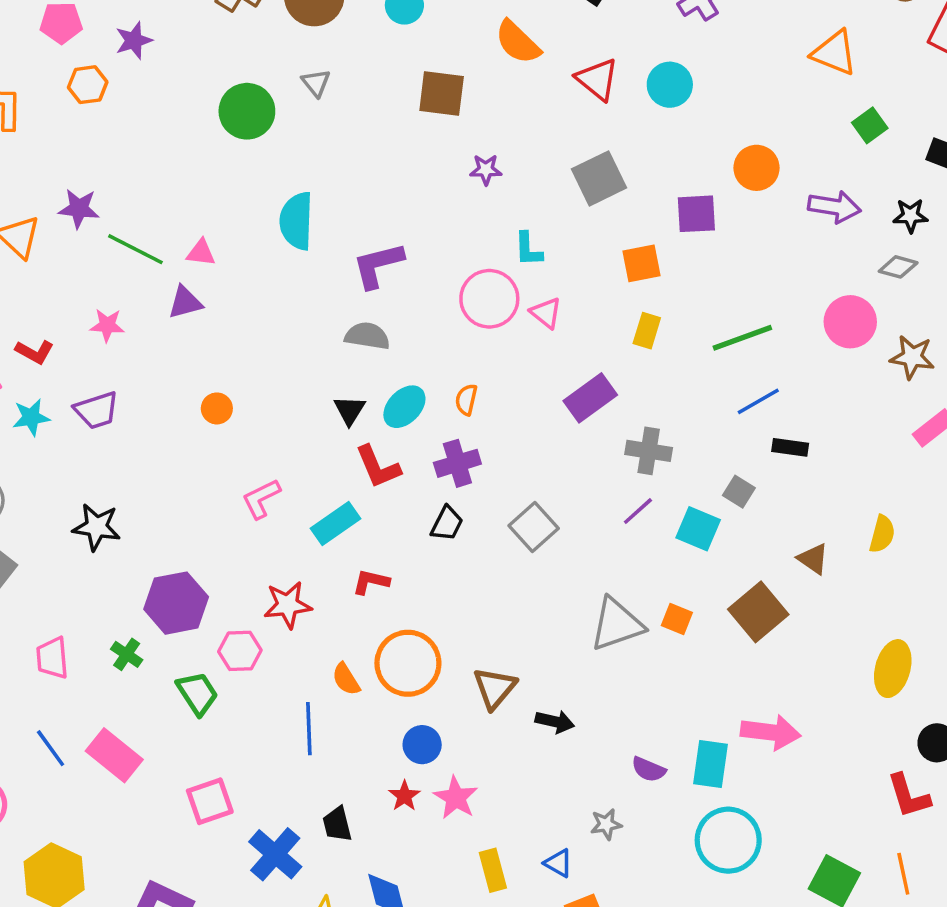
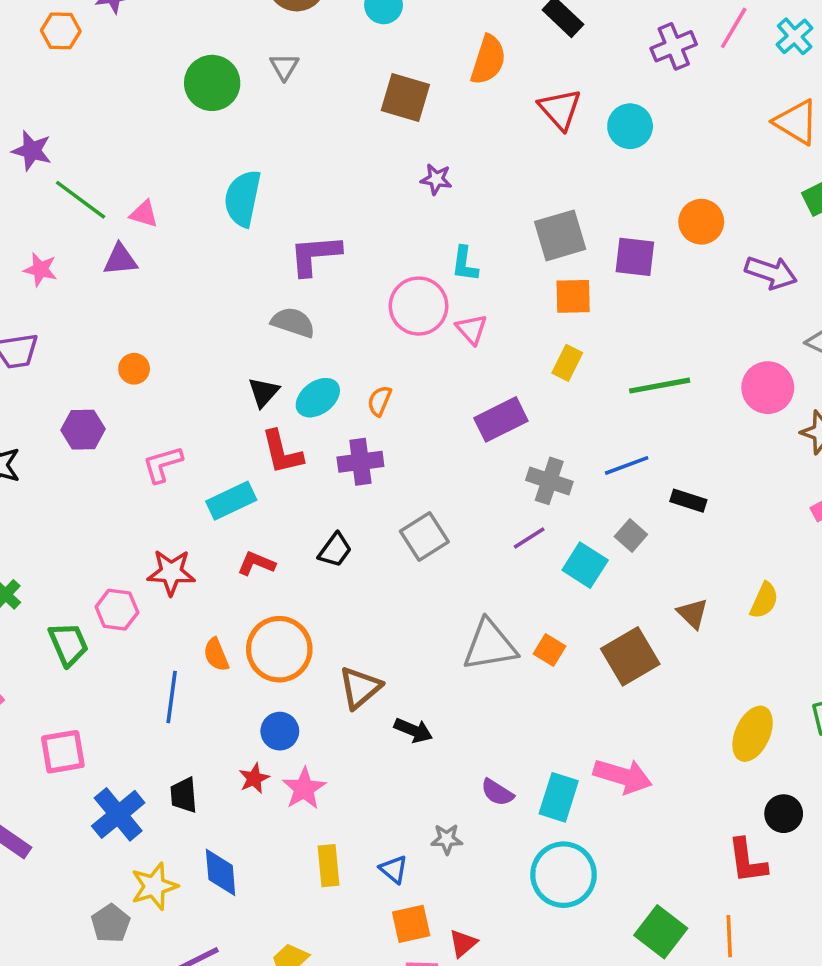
orange semicircle: (518, 42) -> (488, 60), turned -126
gray square: (599, 178) -> (560, 235), moved
blue line: (758, 401) -> (627, 465), moved
black trapezoid: (447, 523) -> (335, 550), moved
purple hexagon: (176, 603) -> (83, 430), moved, size x0.7

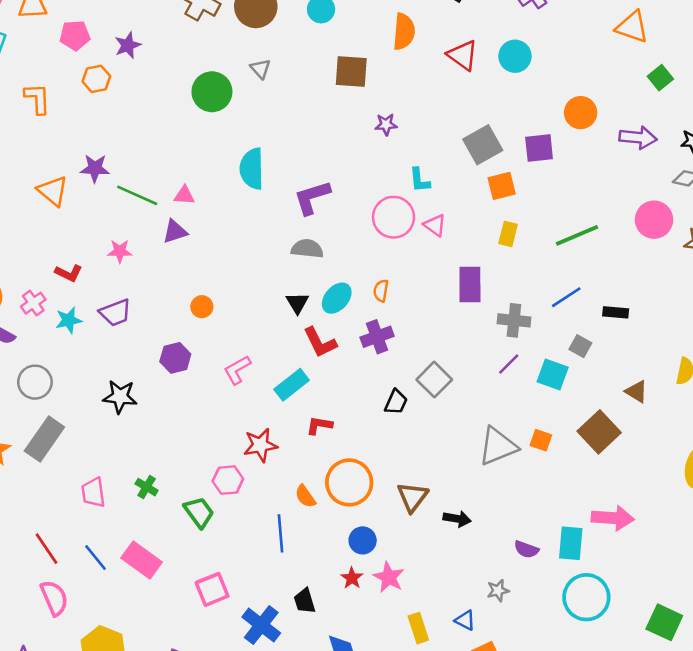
purple rectangle: (501, 419) -> (470, 285), turned -51
black trapezoid: (335, 550) -> (396, 402), moved

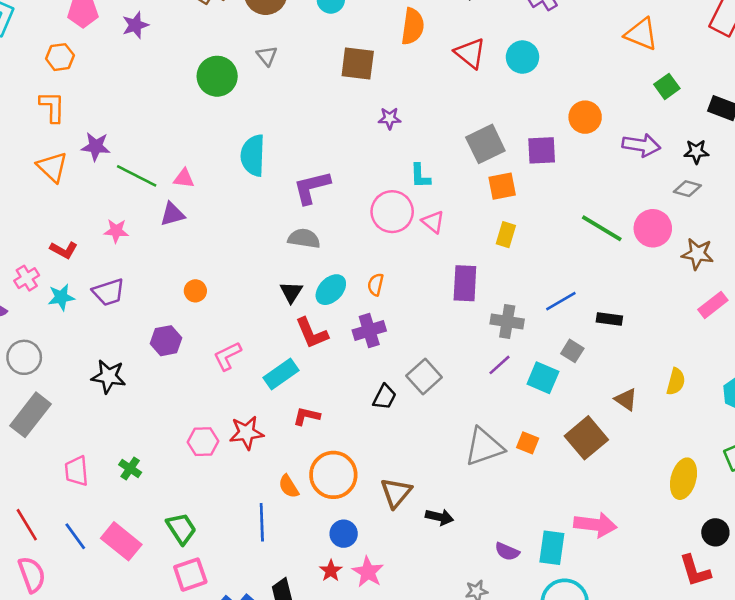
orange hexagon: (96, 79) -> (60, 57), moved
orange L-shape: (37, 99) -> (52, 107), moved
green line: (577, 235) -> (602, 228), moved, turned 51
pink hexagon: (228, 480) -> (203, 442), moved
green trapezoid: (199, 512) -> (181, 529), moved

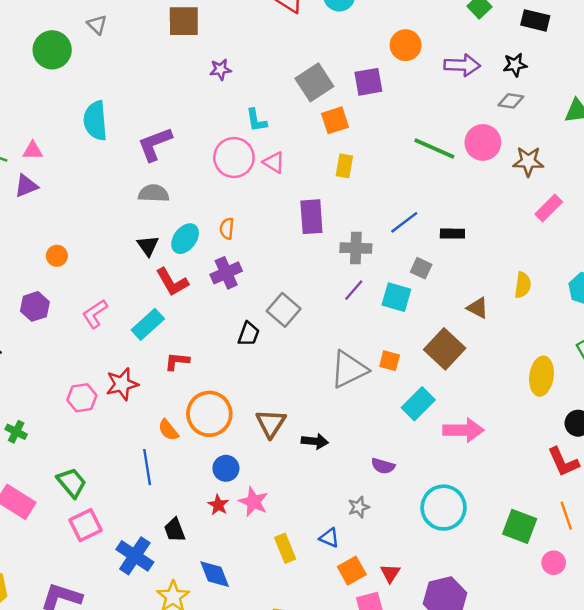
cyan rectangle: (552, 548) -> (418, 404), moved, turned 44

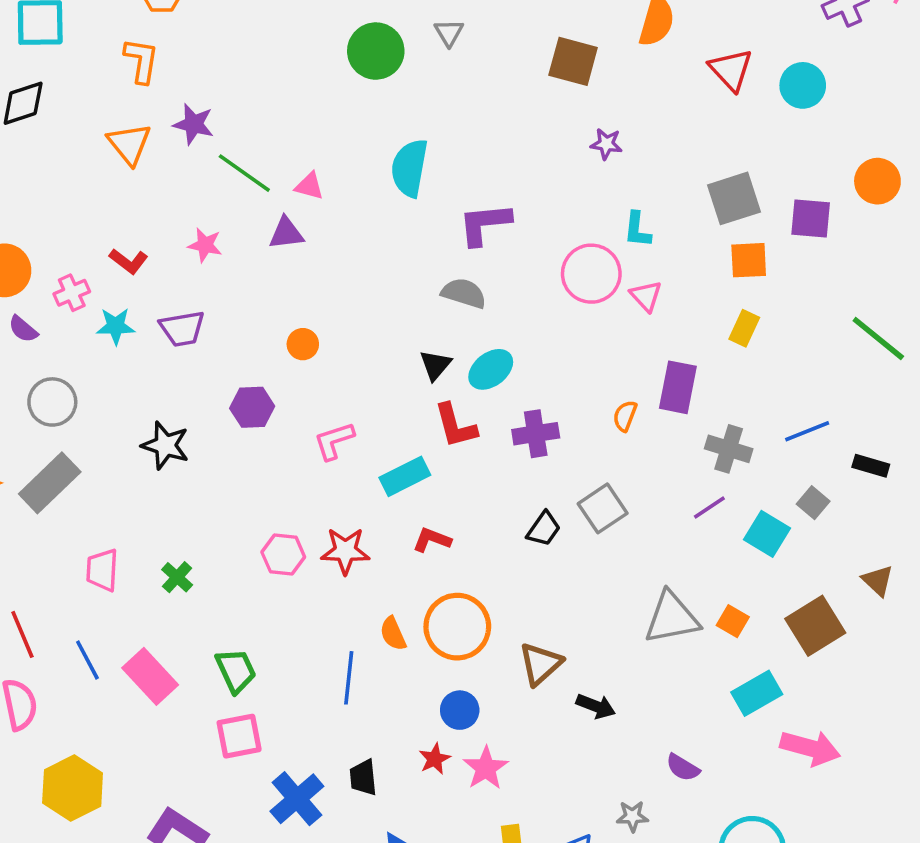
orange semicircle: (227, 228) -> (625, 416), moved

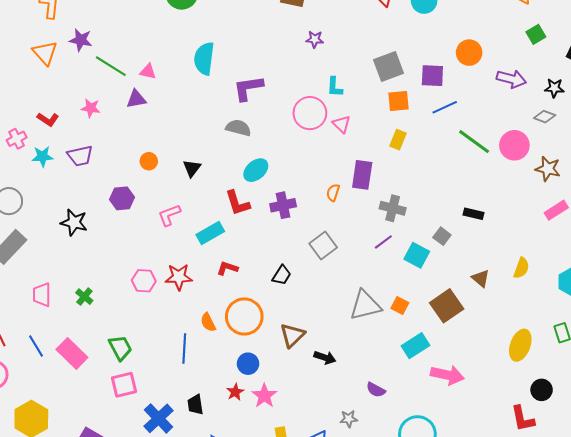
black triangle: (435, 365) -> (192, 168), moved
blue line: (807, 431) -> (445, 107), moved
black trapezoid: (544, 529) -> (282, 275), moved

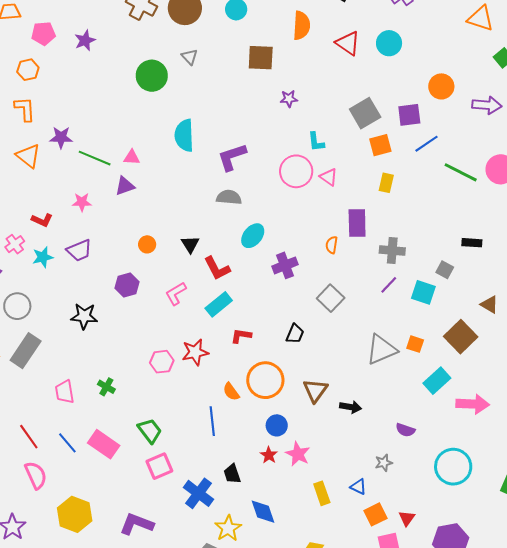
red L-shape: (237, 203) -> (217, 268), moved

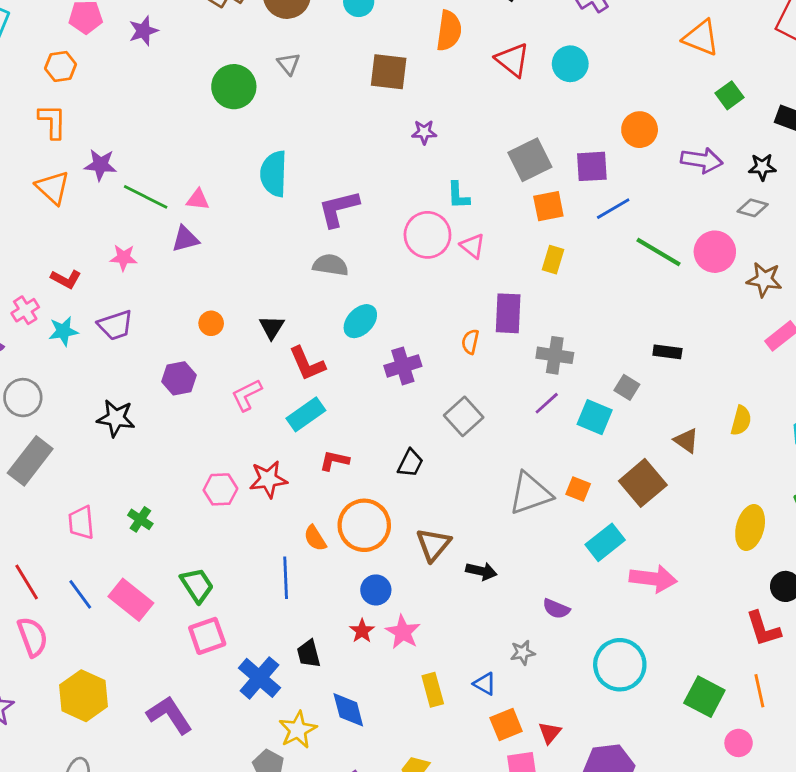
purple L-shape: (137, 524) -> (170, 715), turned 32

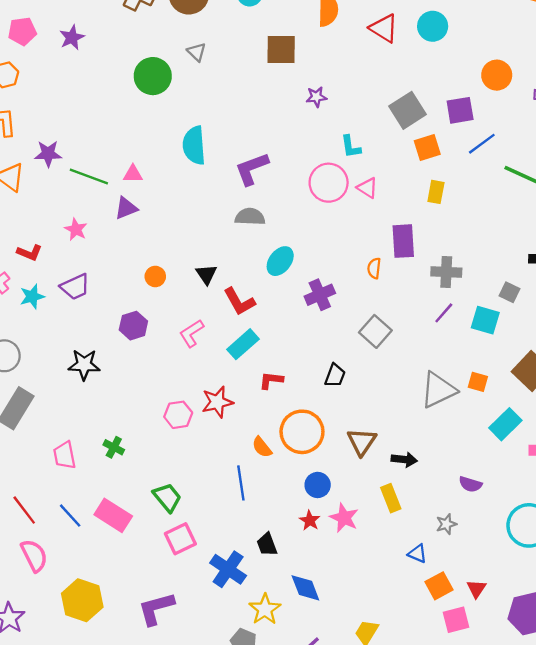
pink star: (123, 258) -> (76, 229), turned 30
yellow rectangle: (433, 690) -> (391, 498), moved
purple L-shape: (170, 715) -> (156, 609), turned -66

